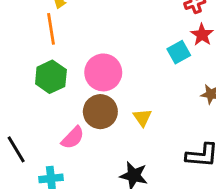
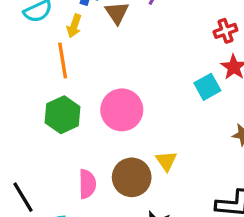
brown circle: (100, 112) -> (132, 177), moved
pink semicircle: (73, 138) -> (87, 184), turned -45

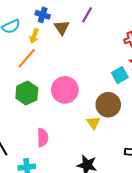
orange line: (63, 60) -> (27, 58), turned 50
brown circle: (132, 177) -> (108, 105), moved

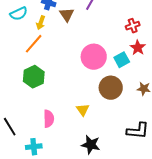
pink circle: (65, 90) -> (94, 57), moved
yellow triangle: (93, 123) -> (83, 110), moved

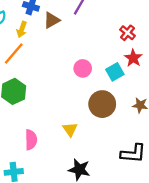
brown triangle: (67, 15) -> (52, 20), turned 35
red cross: (133, 26) -> (128, 33), turned -32
pink circle: (94, 57) -> (83, 68), size x0.6

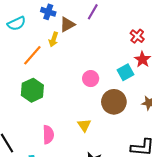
yellow arrow: (22, 29) -> (54, 39), moved
pink circle: (83, 68) -> (91, 79), moved

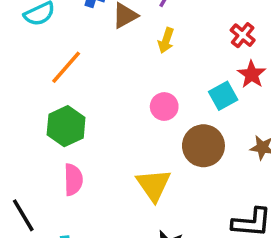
yellow arrow: (54, 39) -> (166, 41), moved
yellow triangle: (84, 125) -> (154, 185), size x1.5
pink semicircle: (48, 135) -> (73, 180), moved

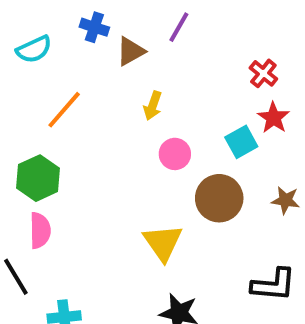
yellow arrow: (166, 41) -> (153, 106), moved
green hexagon: (66, 126) -> (38, 178), moved
pink semicircle: (73, 180) -> (40, 230), moved

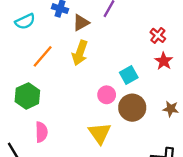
yellow arrow: (153, 106) -> (80, 53), moved, size x1.5
cyan square: (241, 142) -> (129, 75), moved
pink circle: (175, 154) -> (107, 95), moved
pink semicircle: (40, 230) -> (41, 132), moved

